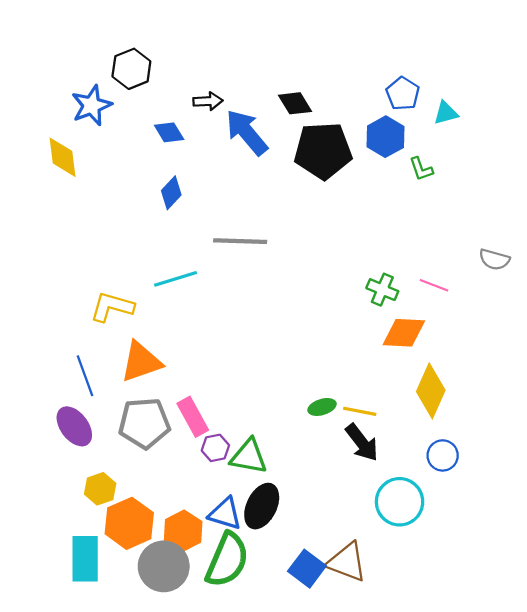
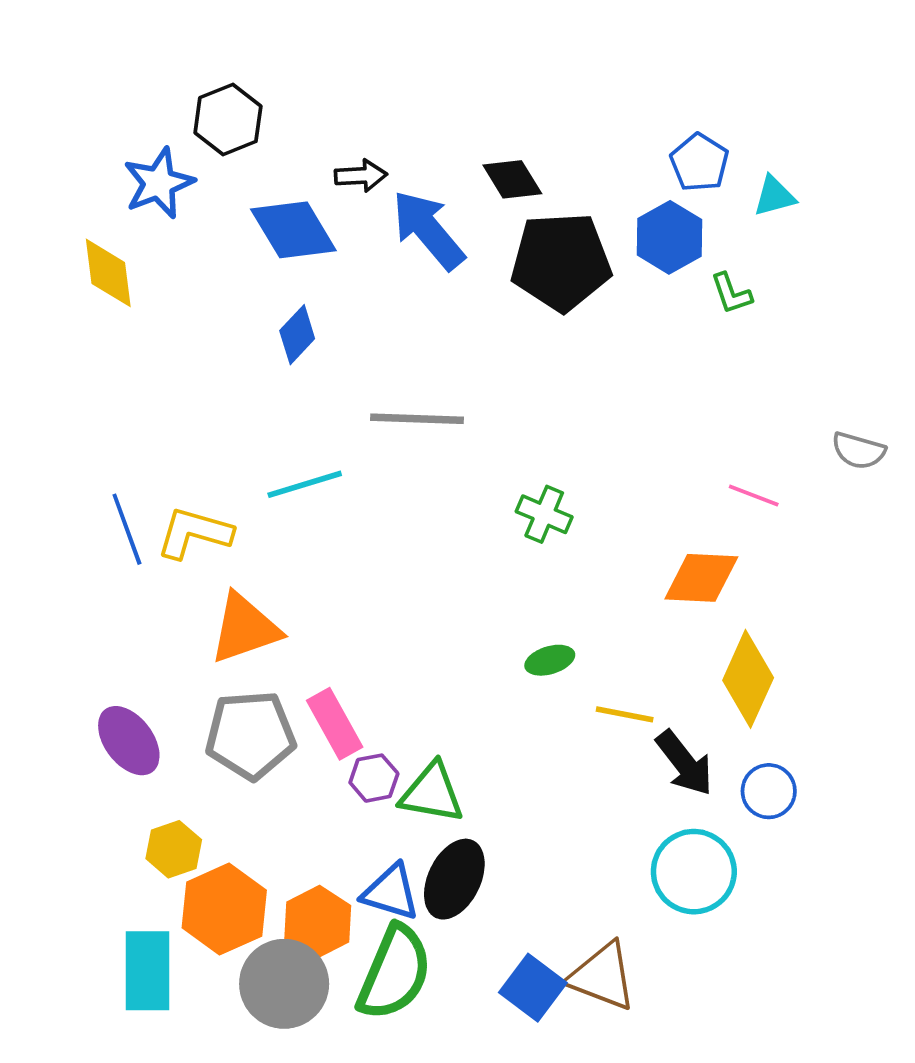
blue diamond: (169, 132) -> (293, 230), size x1.6
green cross: (382, 290) -> (544, 514), moved
blue line: (85, 376) -> (127, 529), moved
green ellipse: (322, 407) -> (550, 660), moved
black arrow: (362, 443) -> (684, 763), moved

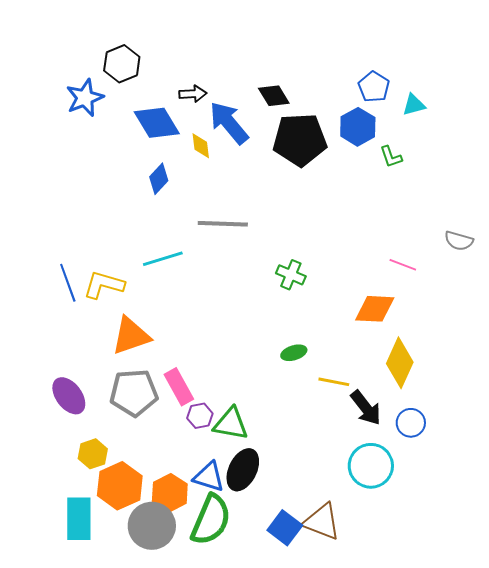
yellow diamond: (108, 273) -> (201, 146), moved, size x0.7

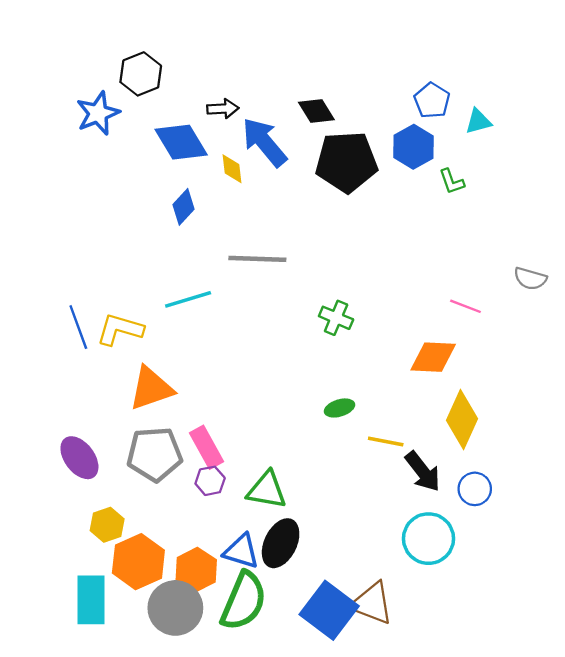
purple hexagon: (200, 416) -> (210, 481), moved
blue square: (285, 528) -> (329, 610), size x1.4

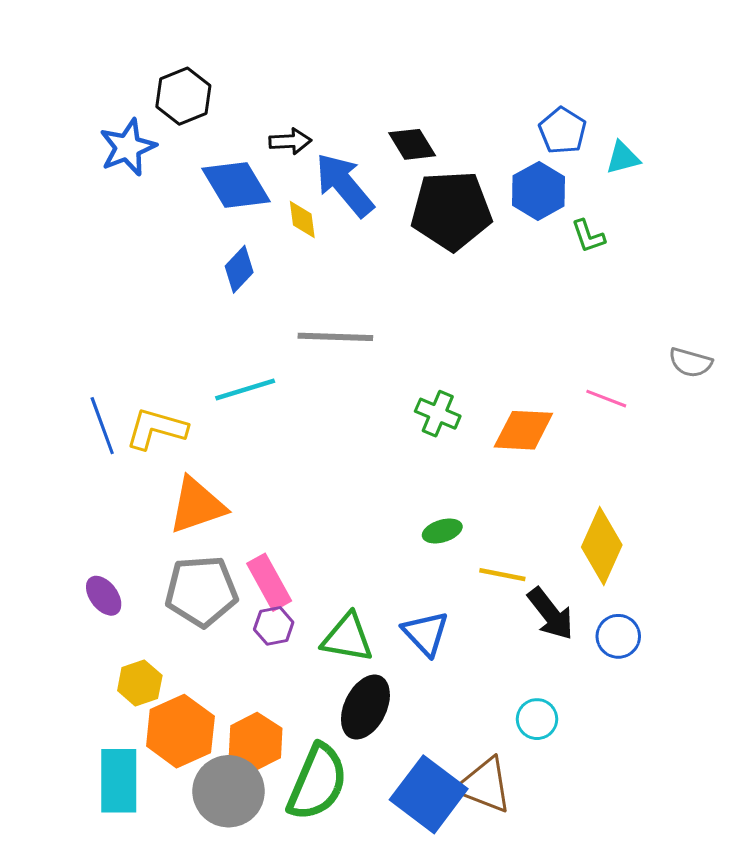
orange diamond: (433, 357) -> (523, 430), moved
purple ellipse: (79, 458) -> (104, 596), size x0.7
cyan circle: (429, 539) -> (537, 719), moved, size x0.6
blue triangle: (241, 551) -> (426, 633), moved, turned 30

